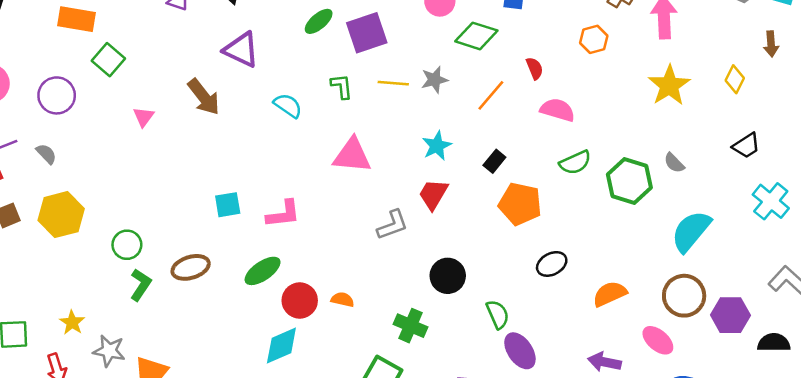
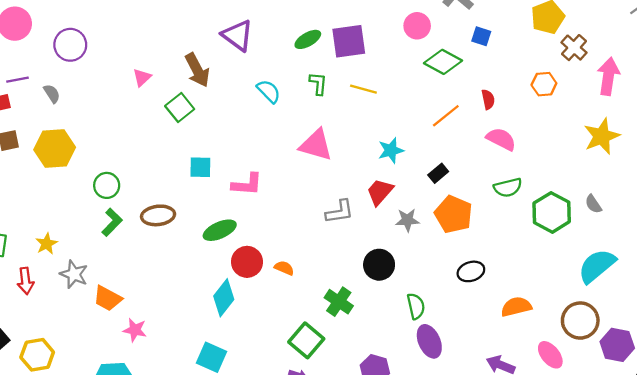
green ellipse: (319, 21) -> (308, 39), moved
green square: (108, 60) -> (180, 108), moved
gray star: (434, 80) -> (407, 220), moved
cyan diamond: (281, 345) -> (224, 298), turned -39

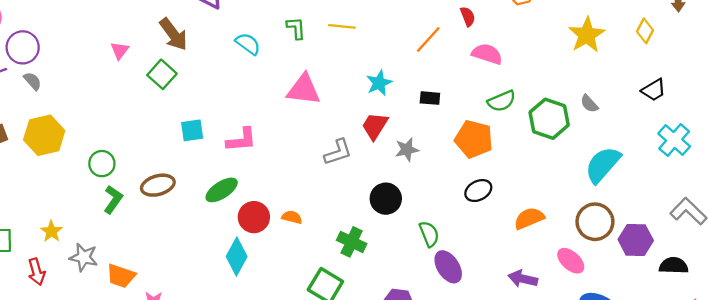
purple circle: (70, 45) -> (23, 47), moved
black rectangle: (438, 173) -> (430, 98), turned 54
orange pentagon: (453, 214) -> (474, 139), moved

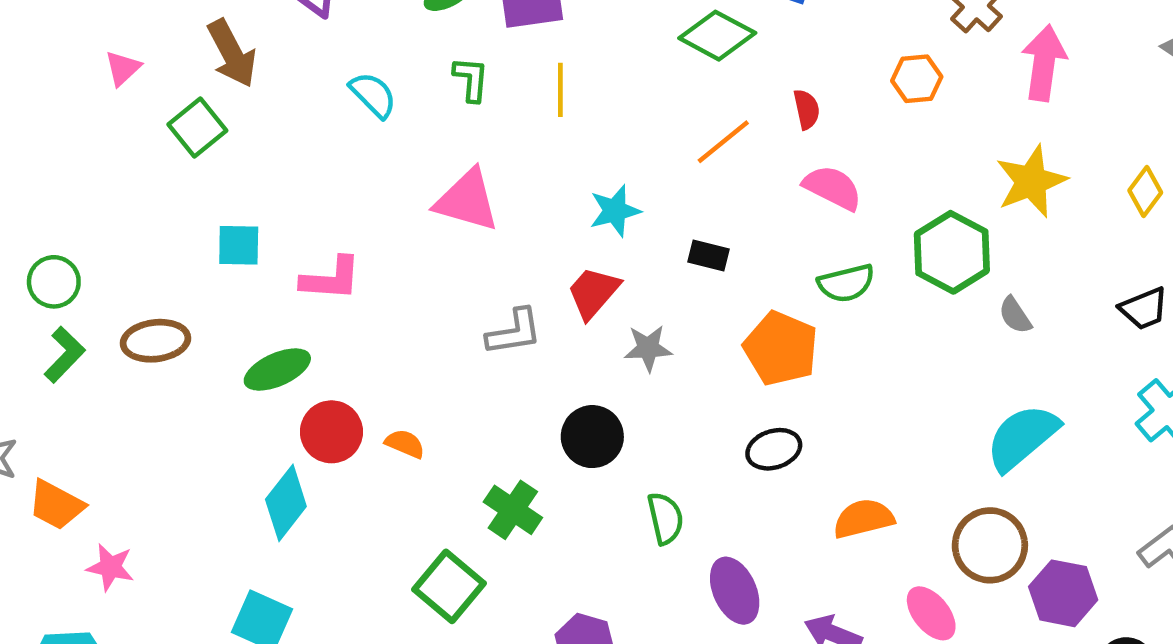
yellow line: (342, 26) -> (560, 90), turned 75
green hexagon: (549, 119) -> (952, 252), moved
purple ellipse: (448, 267) -> (735, 591), moved

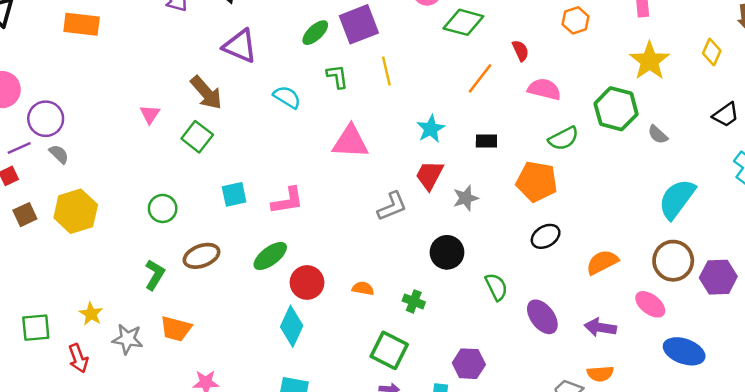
green circle: (54, 282) -> (163, 208), moved
orange semicircle: (405, 444) -> (363, 288), moved
orange trapezoid: (56, 505) -> (176, 329), moved
green cross: (513, 510) -> (414, 301), size x0.7

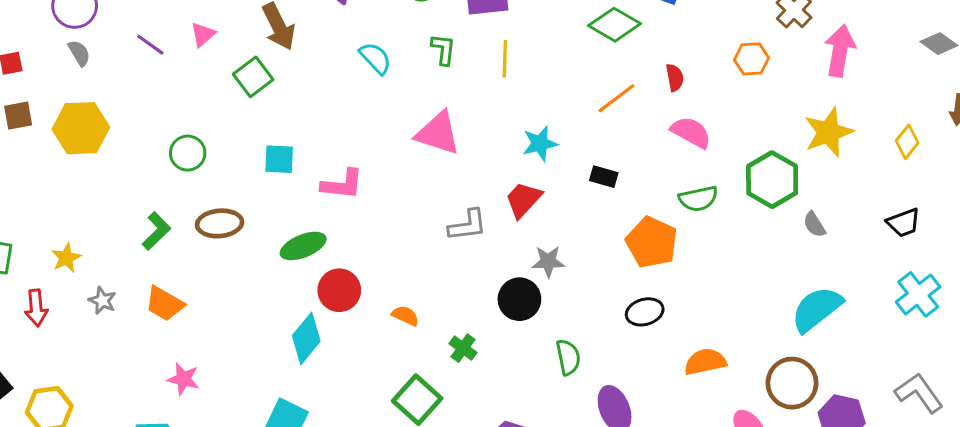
purple line: (19, 148) -> (150, 45), moved, turned 45
gray star: (466, 198) -> (548, 262), moved
gray star: (128, 339) -> (102, 301), size x0.7

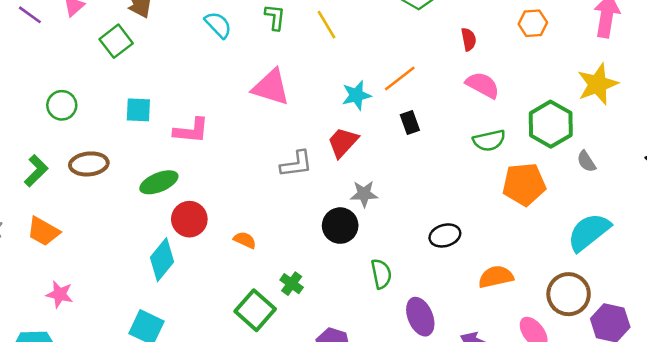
yellow line: (505, 59) -> (327, 25), turned -32
orange line: (616, 98) -> (400, 78), moved
black rectangle: (604, 177) -> (410, 123), turned 55
orange pentagon: (652, 242) -> (524, 184), moved, turned -30
green cross: (463, 348) -> (292, 284), moved

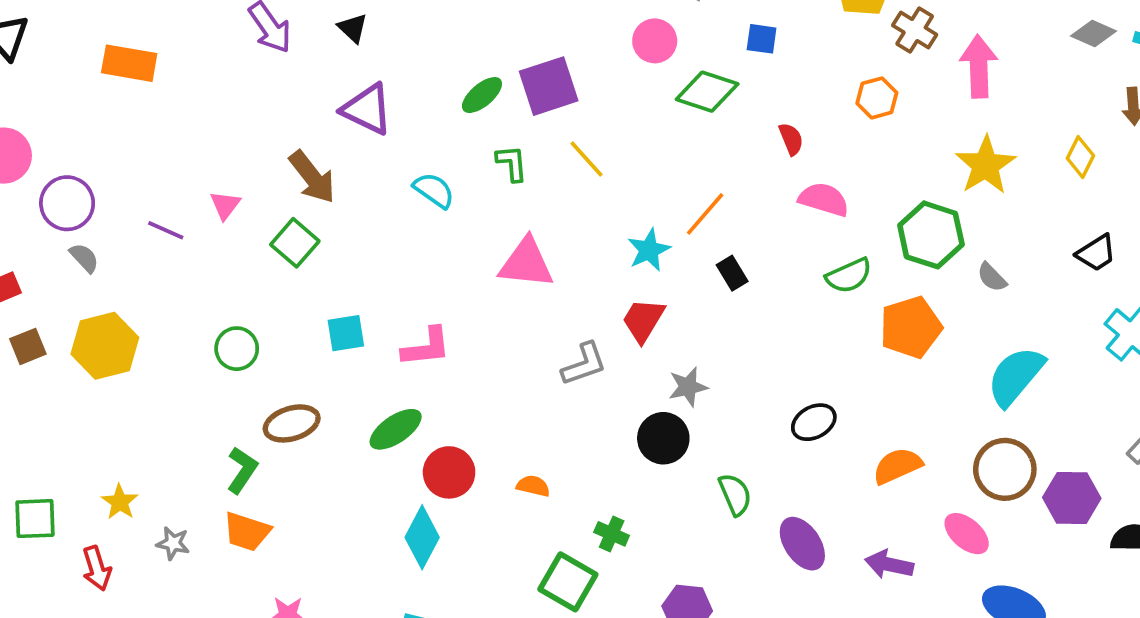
green L-shape: (36, 171) -> (242, 470), moved

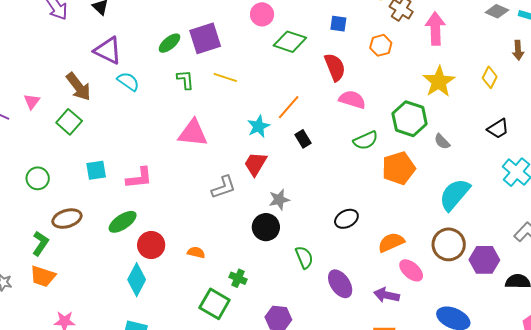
blue square: (762, 39) -> (338, 24), moved
red semicircle: (791, 139) -> (335, 67), size x1.6
yellow line: (587, 159) -> (225, 77), turned -30
cyan semicircle: (434, 190) -> (128, 82), moved
pink ellipse: (967, 534) -> (411, 270), moved

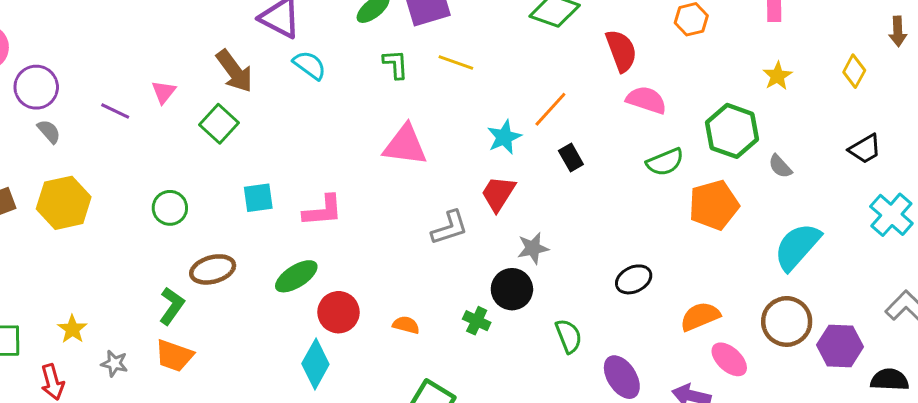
yellow star: (439, 82) -> (777, 76), size x0.6
green cross: (238, 278) -> (477, 321), moved

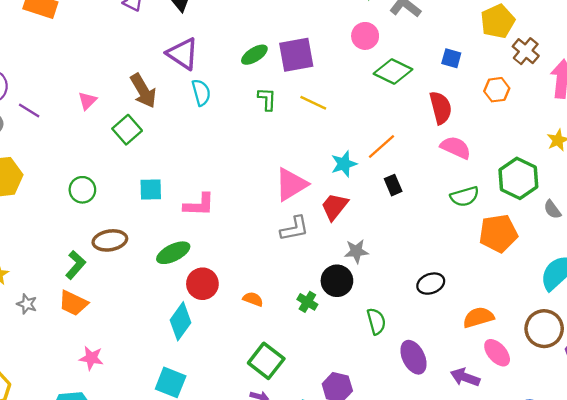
cyan semicircle: (310, 65) -> (201, 92), turned 32
purple line: (115, 111) -> (29, 111), moved
pink triangle: (405, 145) -> (291, 184), moved, turned -45

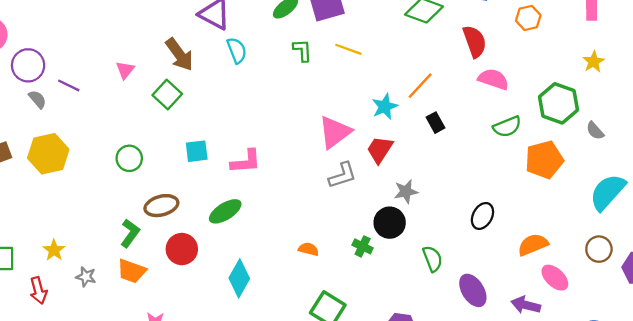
red circle: (202, 284) -> (182, 249), moved
black ellipse: (431, 284) -> (482, 216), turned -35
brown circle: (544, 329) -> (599, 249), size x0.7

